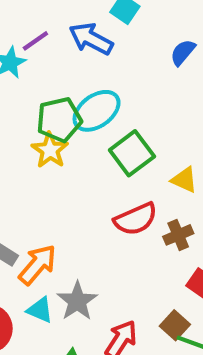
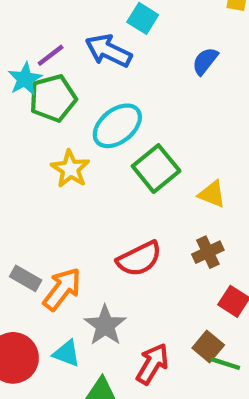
green pentagon: (59, 120) -> (53, 98), moved
red semicircle: (136, 219) -> (139, 259), moved
cyan triangle: (40, 310) -> (67, 353), moved

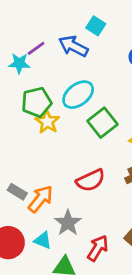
cyan star: (25, 79) -> (19, 63), turned 30
green pentagon: (53, 98) -> (37, 102), moved

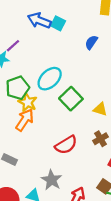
blue arrow: (73, 46) -> (39, 21), moved
orange arrow: (41, 199) -> (25, 120), moved

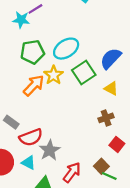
blue semicircle: (91, 42) -> (111, 58), moved, size x1.5
yellow star: (28, 102) -> (54, 75), moved
red semicircle: (66, 145) -> (31, 137), moved

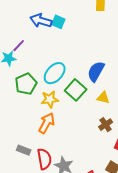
yellow star: (54, 75) -> (50, 99), turned -30
orange arrow: (34, 85) -> (47, 123), moved
red semicircle: (31, 137) -> (44, 159), turned -65

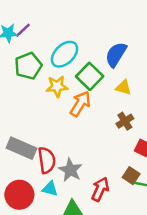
purple line: (19, 46) -> (23, 30), moved
orange arrow: (47, 123) -> (80, 104), moved
gray rectangle: (24, 150) -> (22, 148), size x1.6

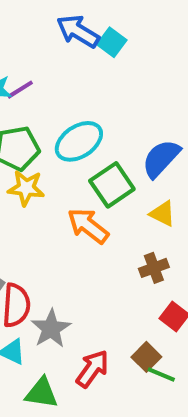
yellow star: (57, 86) -> (26, 188), moved
orange arrow: (80, 104) -> (88, 226), turned -95

